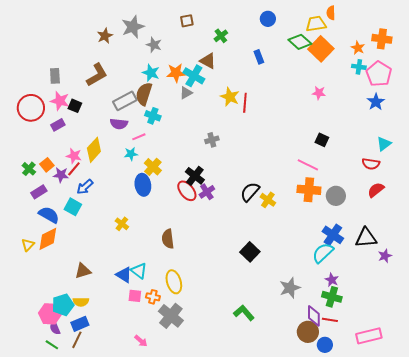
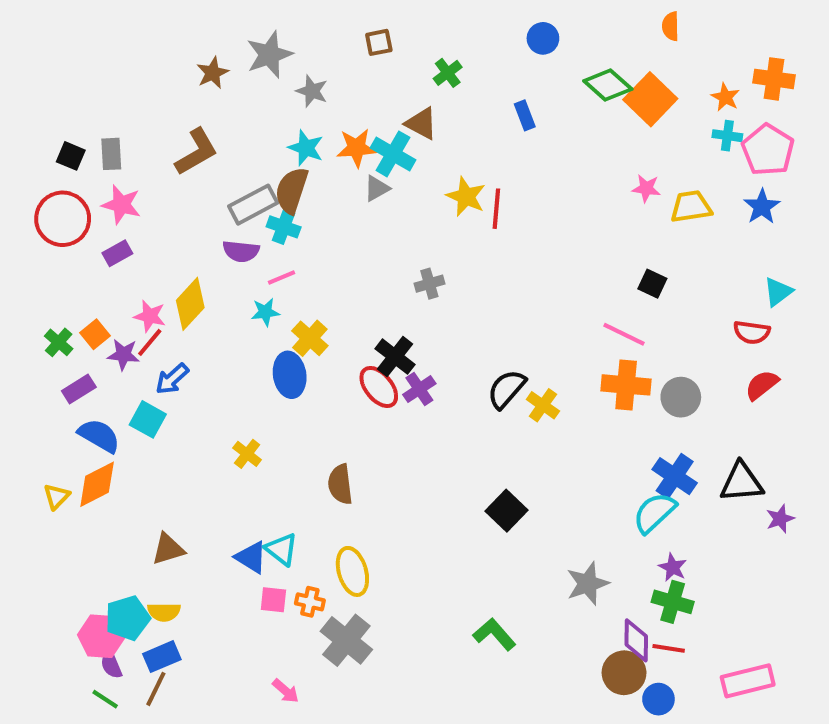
yellow trapezoid: (316, 24) -> (691, 207), moved
black square: (75, 106) -> (71, 156), moved
cyan cross: (153, 116) -> (284, 227), moved

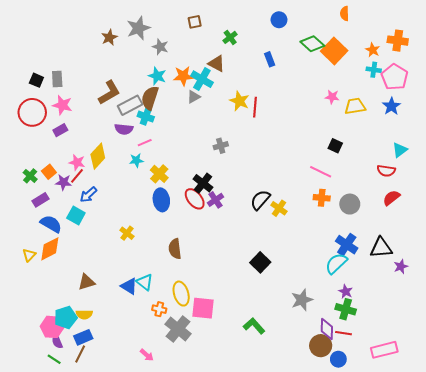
brown L-shape: (196, 152) -> (109, 93), moved
blue ellipse: (290, 375) -> (161, 200), moved
orange cross: (626, 385) -> (322, 198), size x0.7
pink square: (273, 600) -> (203, 308), moved, size x1.6

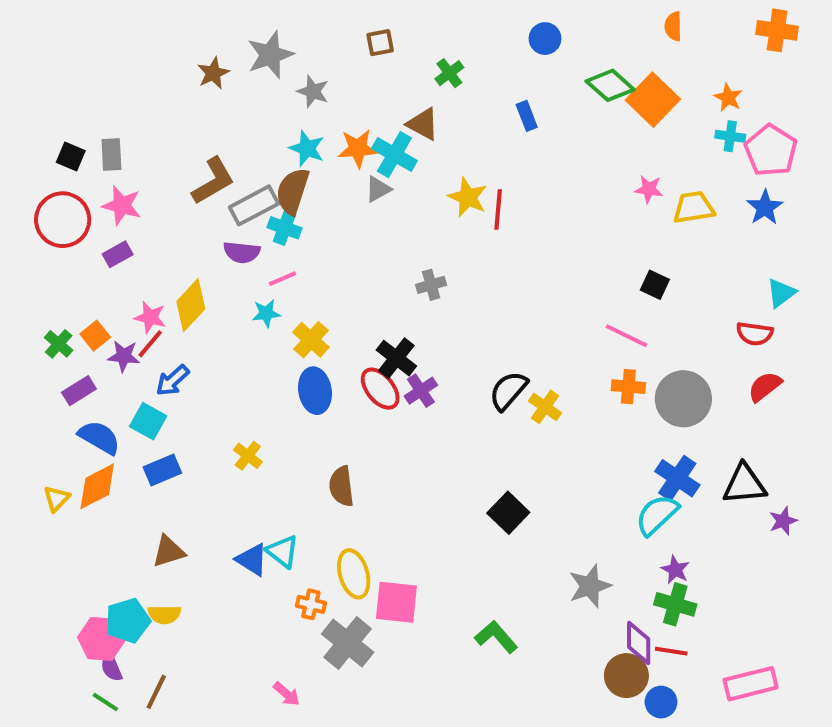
orange cross: (398, 41) -> (777, 30), moved
gray circle: (350, 204) -> (683, 399), size x1.4
blue rectangle: (83, 337) -> (162, 470), moved

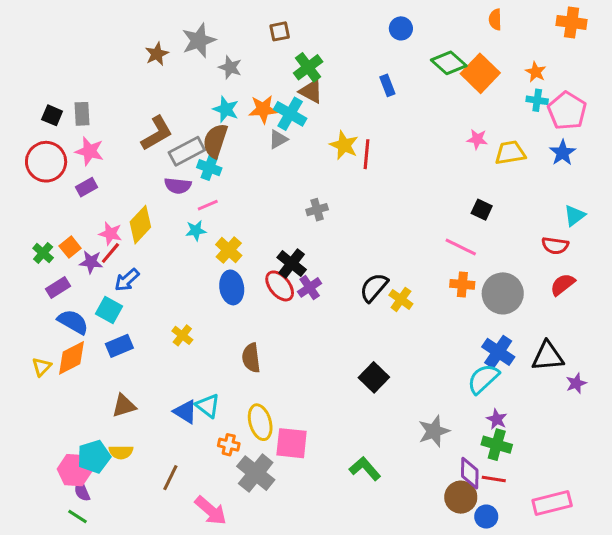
green cross: (449, 73) -> (308, 67), moved, size x1.4
brown line: (156, 692) -> (170, 478), moved
pink arrow: (287, 694) -> (211, 511), size x1.6

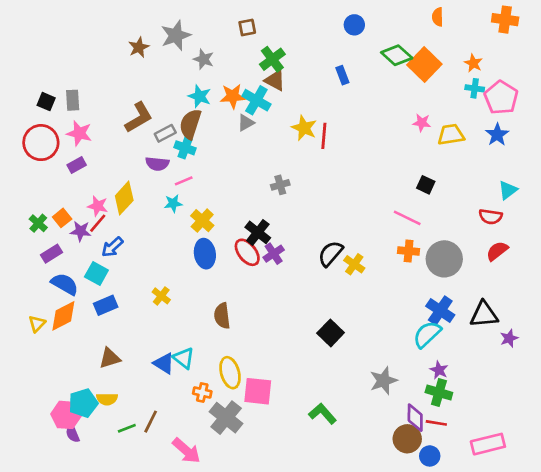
gray rectangle: (187, 151) -> (165, 133), size x0.7
green line: (77, 517) -> (127, 428), moved, turned -54

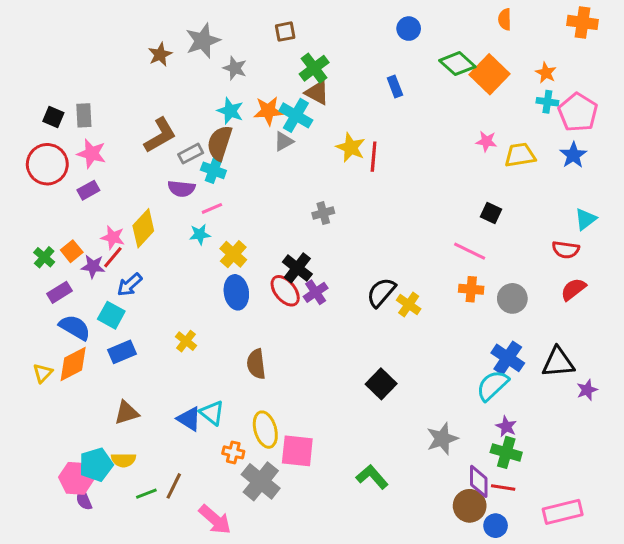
gray circle: (444, 259) -> (512, 298), size x0.7

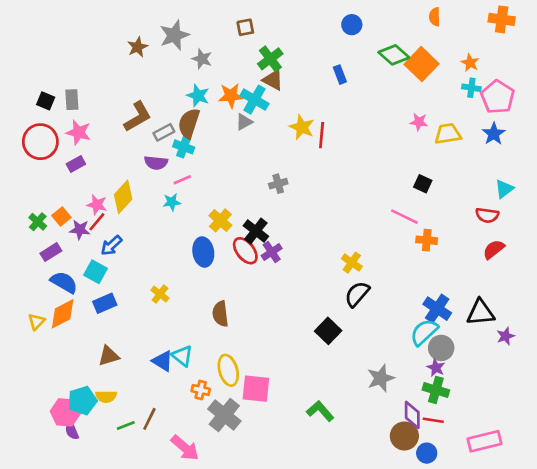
yellow cross: (233, 254) -> (220, 220), moved
orange cross: (471, 289) -> (427, 240), moved
black semicircle: (381, 292) -> (357, 294), moved
gray circle: (512, 298) -> (441, 348), moved

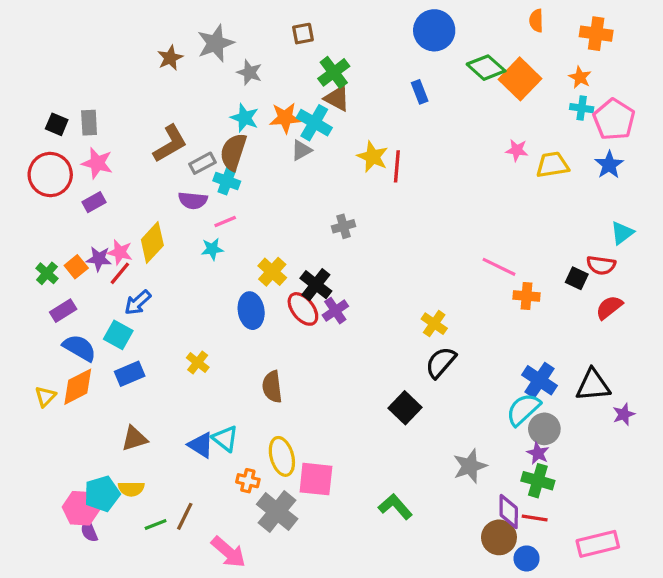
orange cross: (502, 19) -> (596, 34), moved
blue circle: (352, 25) -> (434, 30), size x1.6
black square: (423, 184) -> (577, 278), moved
purple star: (80, 230) -> (99, 259), moved

